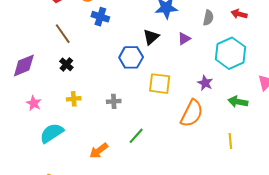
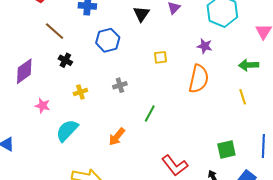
blue hexagon: (131, 57) -> (108, 40), moved
yellow square: (160, 84) -> (160, 57), size x0.6
green arrow: (238, 102) -> (249, 65), moved

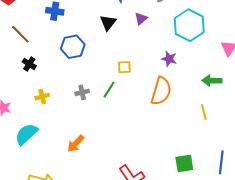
green line: (150, 114) -> (109, 90), moved

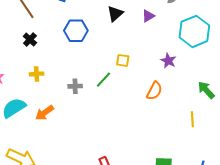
green arrow: (212, 81) -> (206, 90), turned 36
orange semicircle: (161, 91) -> (154, 91), size x0.7
gray cross: (82, 92) -> (75, 86), moved
orange arrow: (76, 144) -> (45, 113), moved

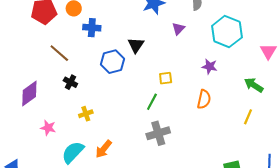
black triangle: (115, 14) -> (136, 45), moved
gray cross: (75, 86) -> (158, 133), moved, size x1.6
yellow line: (192, 119) -> (248, 117), turned 42

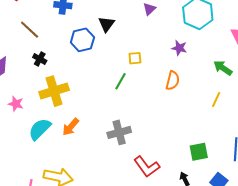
yellow cross: (86, 114) -> (54, 91), size x2.0
gray cross: (158, 133) -> (119, 132), moved

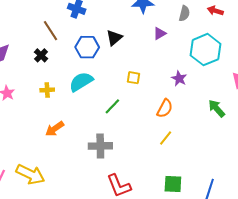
brown line: (30, 30) -> (50, 31), moved
green line: (121, 81) -> (112, 106), moved
yellow cross: (54, 91) -> (47, 90), size x0.5
yellow line: (216, 99) -> (166, 138), moved
cyan semicircle: (40, 129) -> (81, 82), moved

